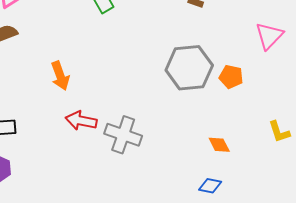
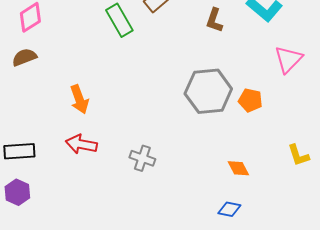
red arrow: (81, 121) -> (81, 144), moved
gray cross: (123, 135) -> (142, 158), size x0.7

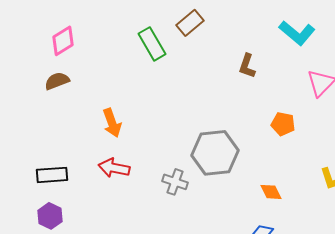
brown L-shape: (214, 20) -> (247, 66), moved
gray hexagon: (208, 91) -> (215, 153), moved

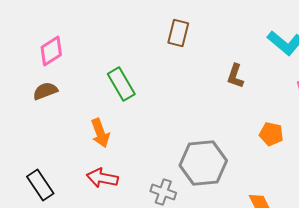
brown rectangle: (190, 23) -> (178, 33), turned -36
green rectangle: (152, 44) -> (121, 84), moved
black rectangle: (52, 175) -> (40, 185), turned 60

